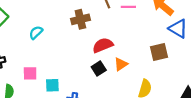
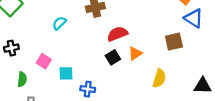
cyan semicircle: (36, 33) -> (59, 23), moved
pink square: (30, 73) -> (44, 61), turned 32

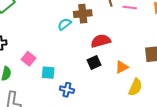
cyan semicircle: (59, 23) -> (65, 24), moved
orange triangle: (135, 53) -> (122, 67), moved

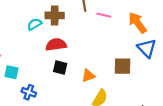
red semicircle: (101, 41) -> (56, 45), moved
black square: (94, 62) -> (60, 67), turned 32

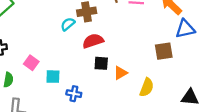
blue triangle: (147, 48) -> (185, 29), turned -48
orange triangle: (88, 76) -> (120, 73), moved

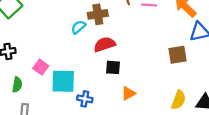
orange triangle: (120, 73) -> (128, 93), moved
cyan square: (53, 77) -> (63, 81), size x1.6
yellow semicircle: (147, 87) -> (179, 100), moved

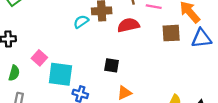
red semicircle: (105, 44) -> (128, 25), moved
brown square: (178, 55) -> (171, 33), moved

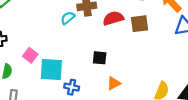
brown square: (171, 33) -> (140, 24), moved

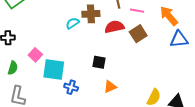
brown square: (140, 24) -> (138, 34), turned -30

